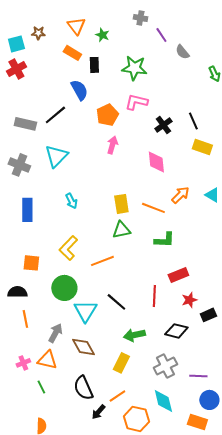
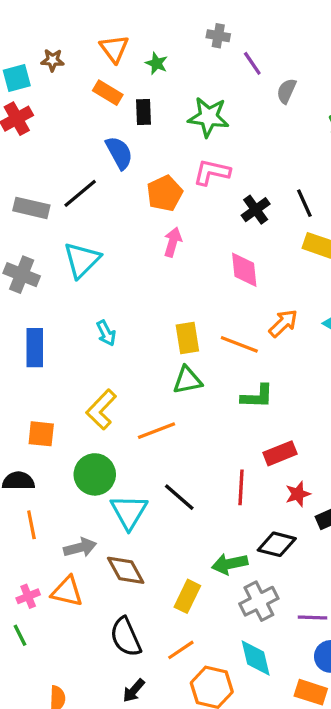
gray semicircle: (182, 52) -> (286, 91), turned 63
gray arrow: (55, 333) -> (80, 548), turned 48
green arrow: (134, 335) -> (230, 564), moved
green line: (41, 387) -> (20, 635), moved
black arrow: (98, 412) -> (134, 691), moved

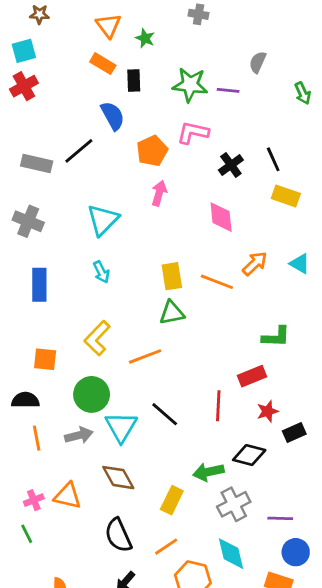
brown star: (53, 60) -> (39, 14), moved
purple line: (252, 63) -> (228, 90), moved, turned -50
cyan triangle: (82, 260) -> (103, 220), moved
green L-shape: (257, 396) -> (276, 337), moved
gray arrow: (80, 548) -> (79, 435), moved

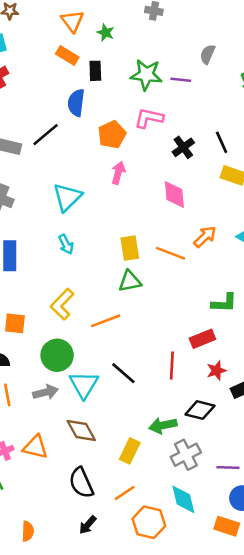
blue semicircle: (113, 116) -> (76, 103), turned -144

